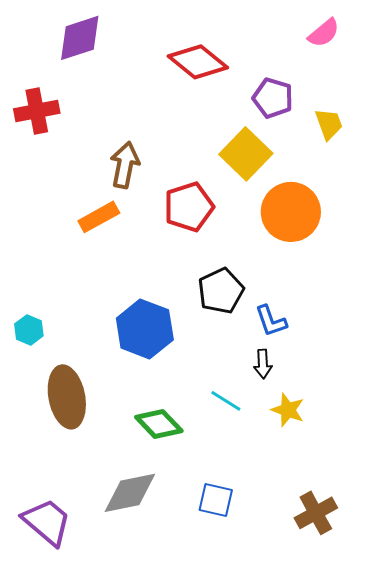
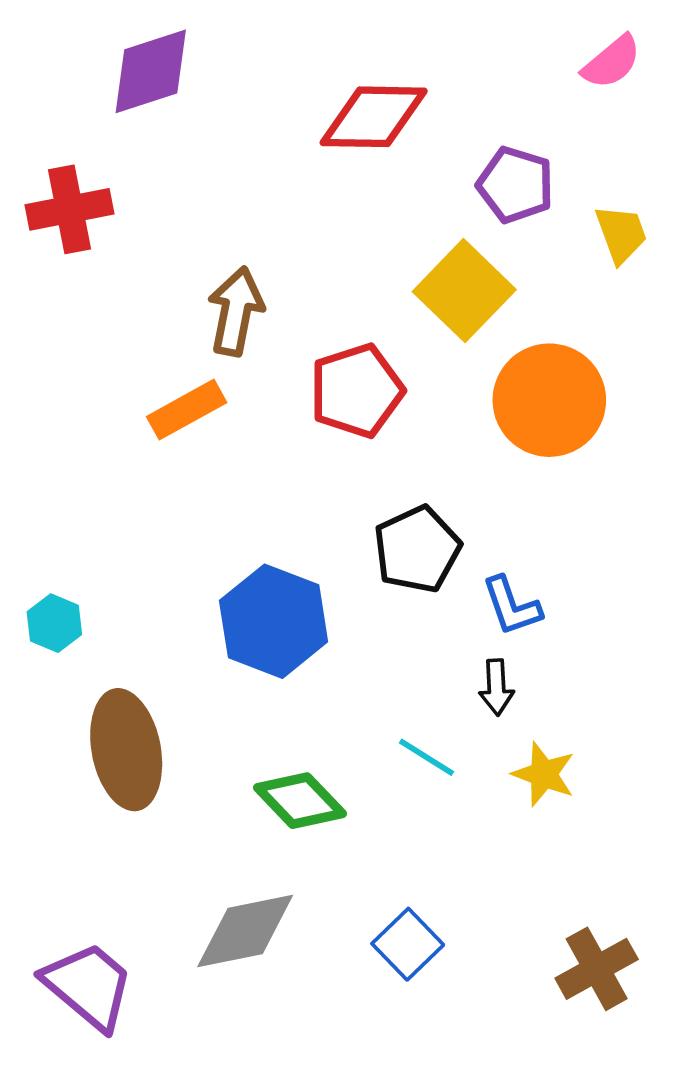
red diamond: (198, 62) -> (374, 117), turned -38
blue square: (216, 500) -> (408, 944), turned 33

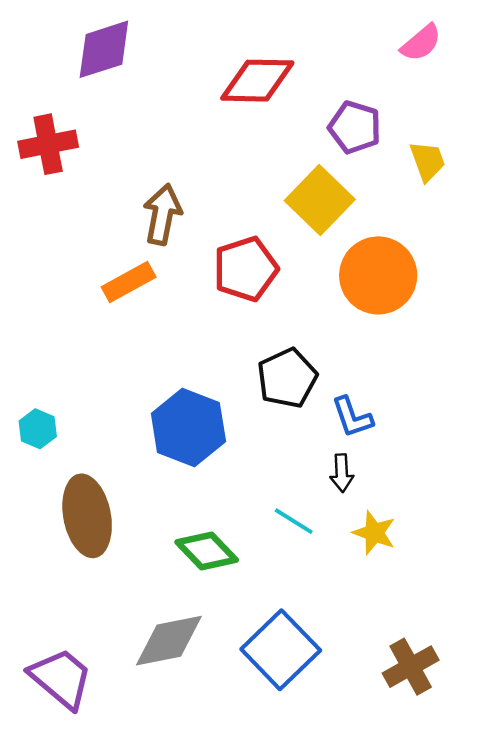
blue square: (408, 944) -> (281, 650), size x1.6

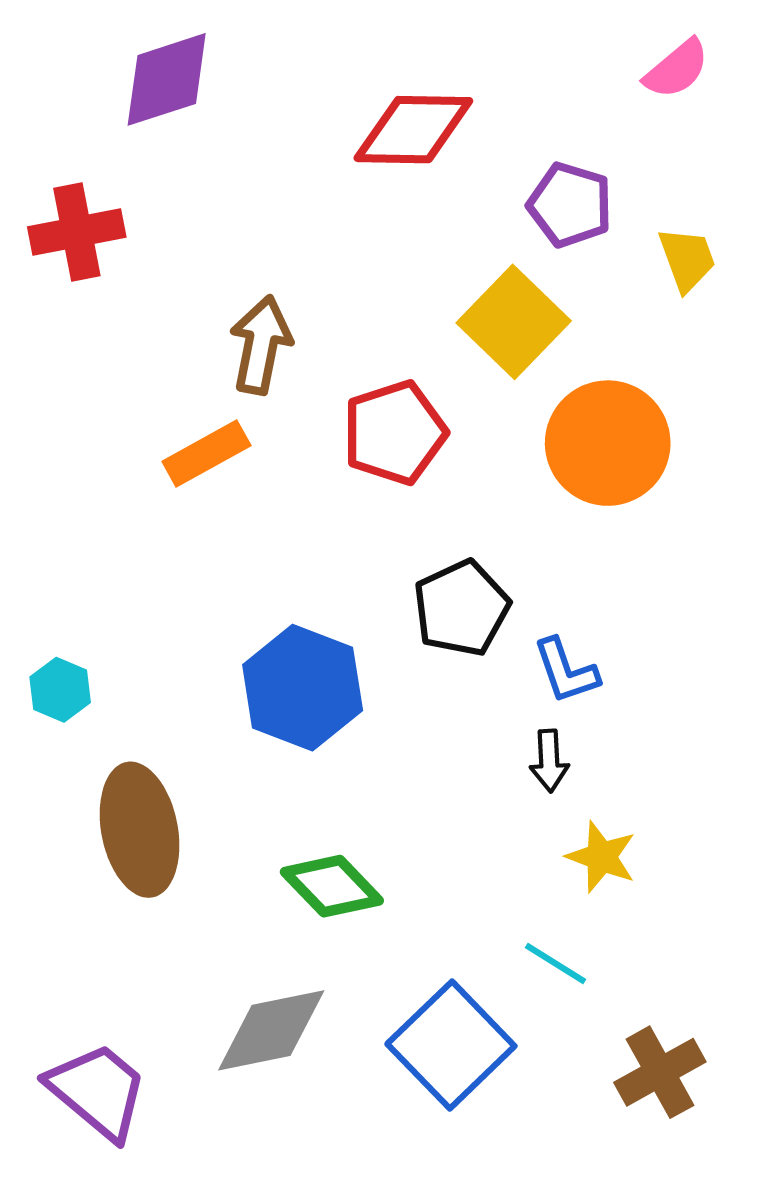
cyan line: (294, 521) -> (555, 963), moved

